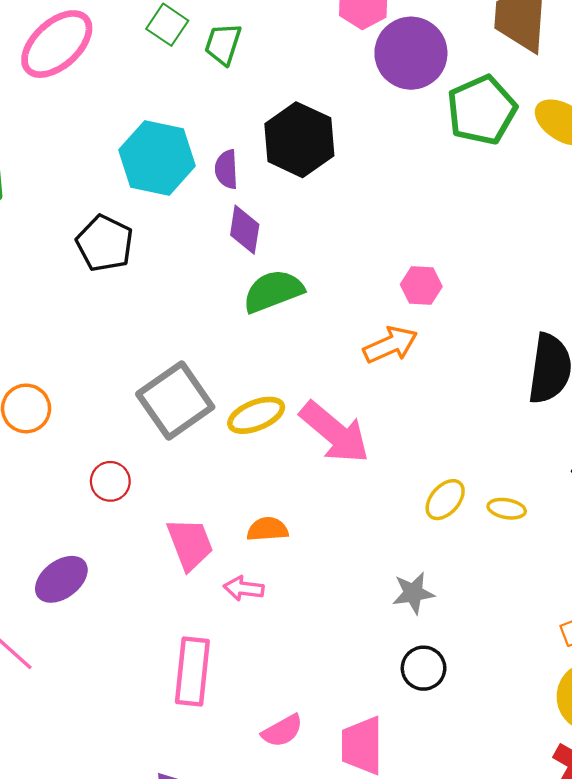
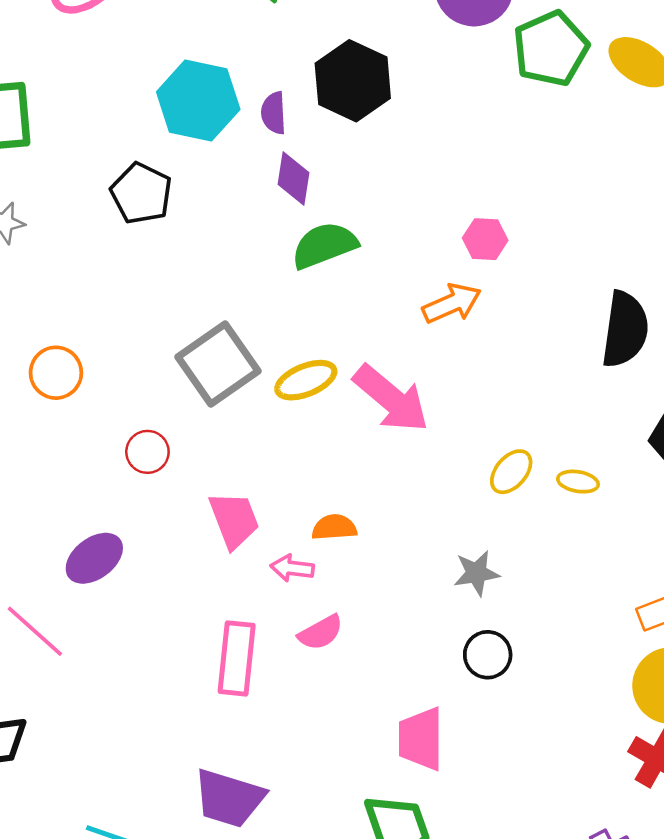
orange semicircle: (267, 529) -> (334, 527), moved
pink semicircle: (282, 731) -> (321, 632), moved

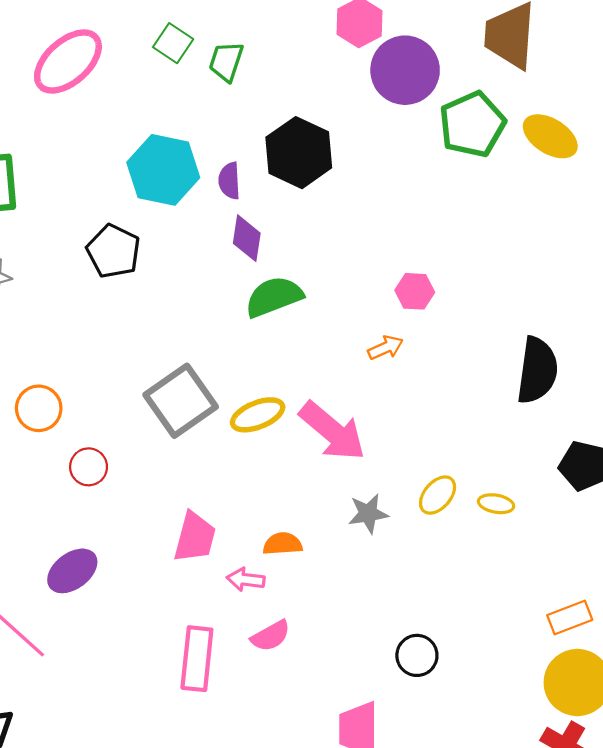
orange arrow: (452, 303) -> (386, 348), size x0.7
red circle: (147, 452) -> (89, 467), moved
pink trapezoid: (234, 520) -> (195, 537), turned 36
gray star: (477, 573) -> (368, 513), moved

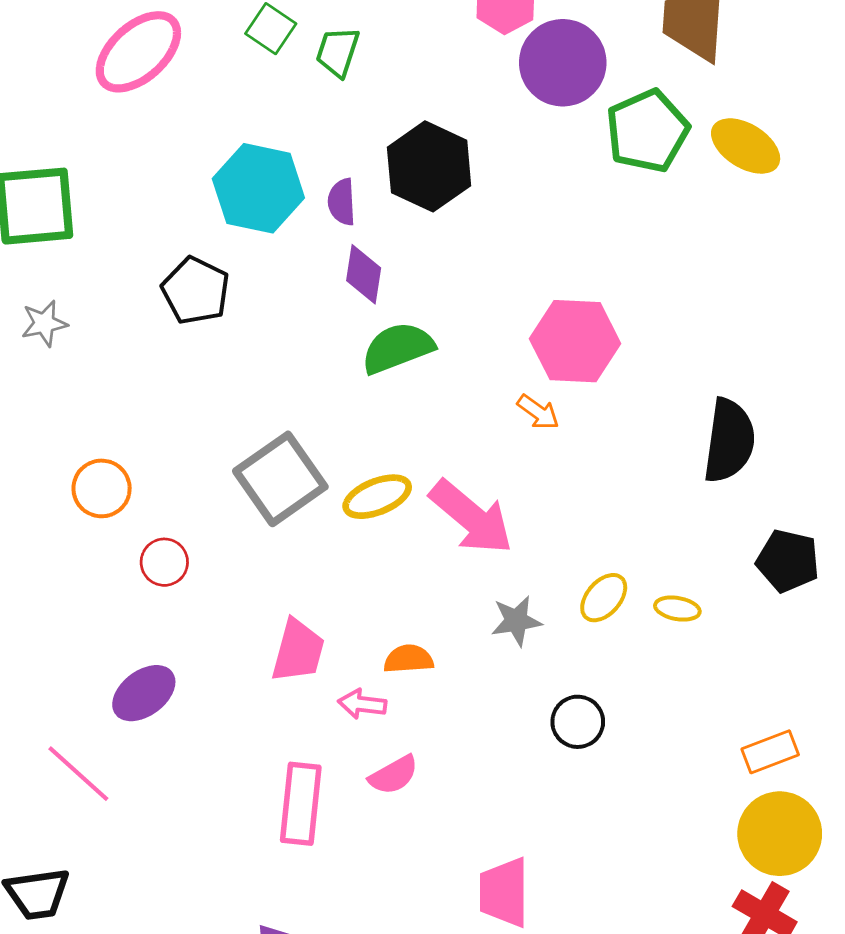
pink hexagon: (415, 291) -> (575, 341), size x1.8
orange arrow: (386, 348) -> (538, 412), turned 60
black circle: (417, 655) -> (578, 722), moved

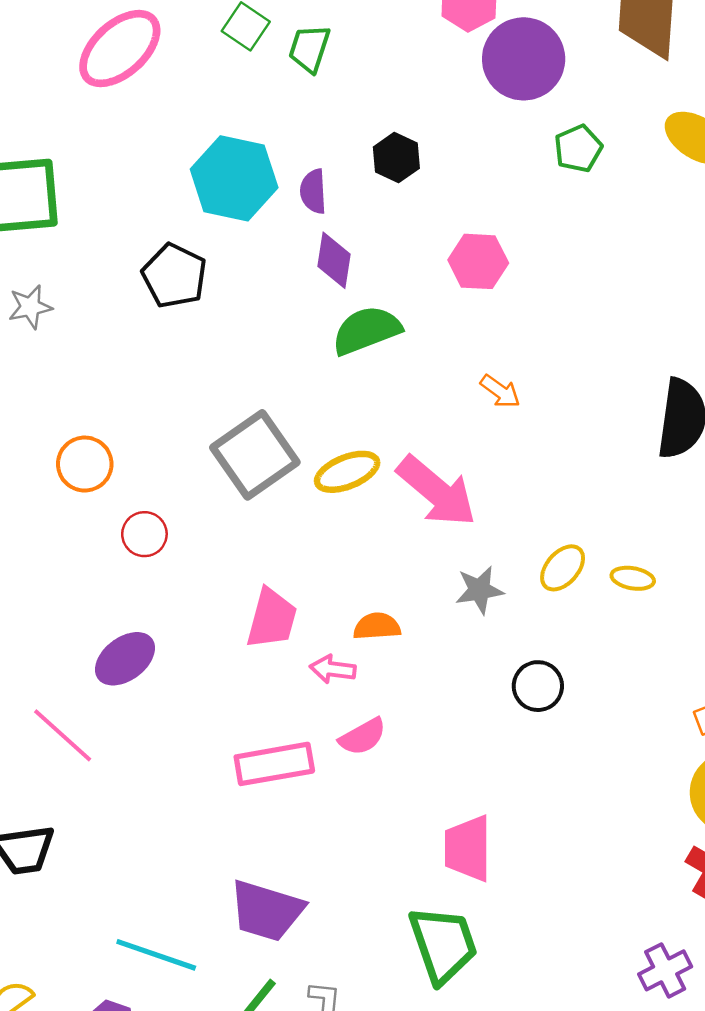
green pentagon: (647, 131) -> (578, 149), moved, size x0.6
black hexagon: (429, 166) -> (396, 158), size x0.6
pink hexagon: (575, 341) -> (478, 261), moved, size x0.7
pink rectangle: (301, 804) -> (274, 764), turned 74

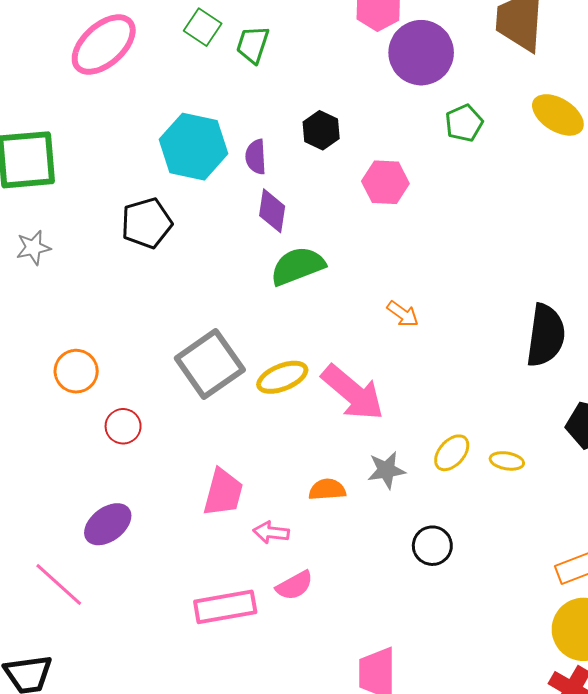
pink hexagon: (478, 261) -> (385, 182), moved
black pentagon: (174, 276) -> (147, 223), turned 30
orange semicircle: (377, 626) -> (327, 490), moved

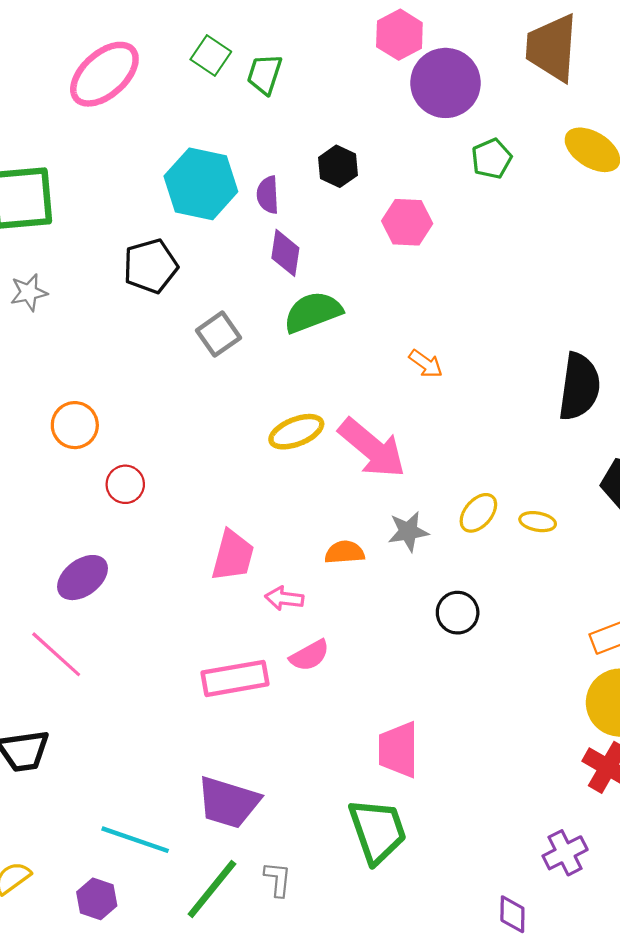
gray square: (210, 364) -> (218, 334), moved, size x0.6
purple ellipse: (108, 524) -> (82, 578), moved

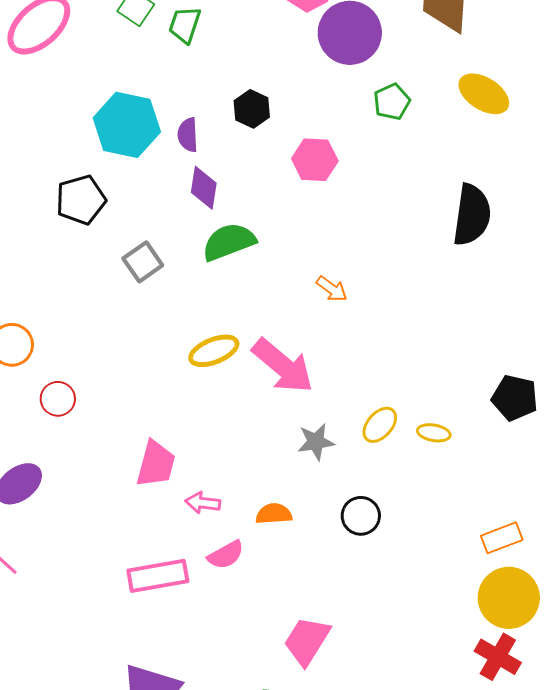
black semicircle: (579, 387) -> (472, 215), moved
orange semicircle: (345, 552) -> (274, 514), moved
pink trapezoid: (398, 750) -> (307, 641), turned 32

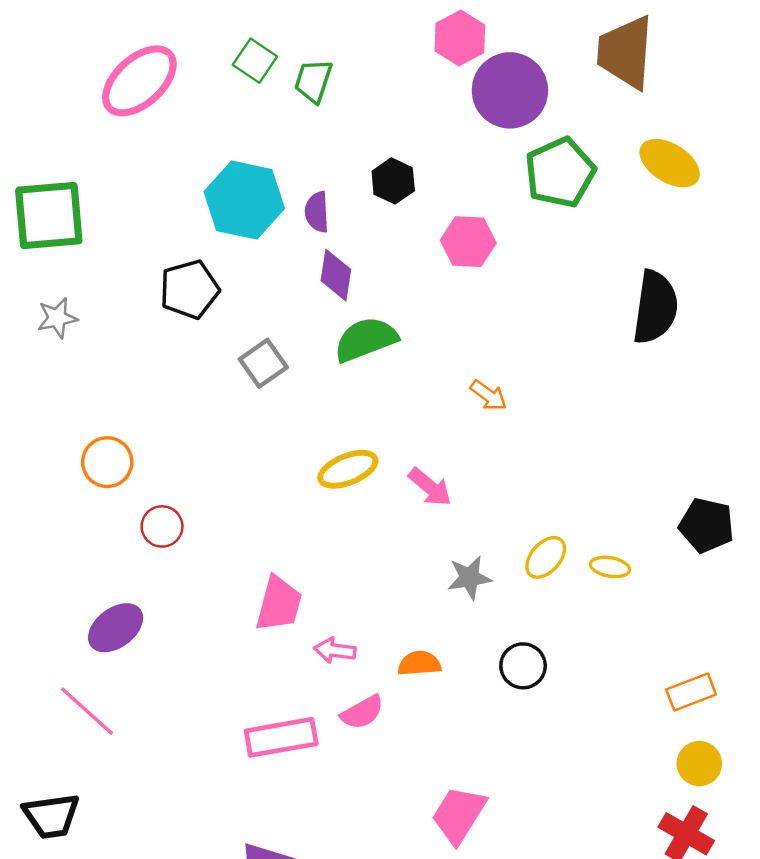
green pentagon: (392, 102) -> (560, 173), size x1.6
pink arrow: (283, 366) -> (430, 487), size x0.6
yellow circle: (509, 598) -> (699, 764), size x0.6

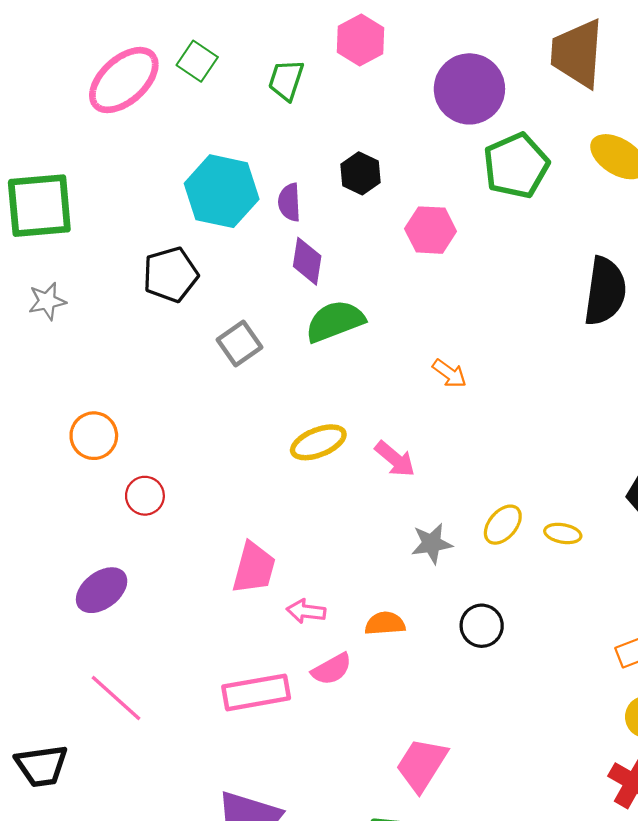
pink hexagon: (460, 38) -> (361, 40), moved
green square: (255, 61) -> (197, 61), moved
pink line: (87, 711) -> (116, 698), moved

